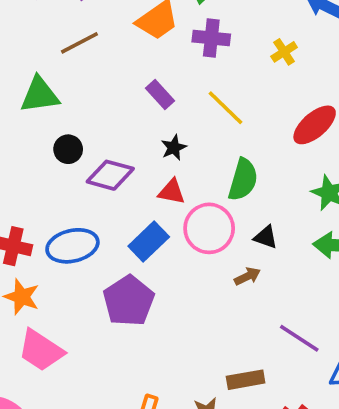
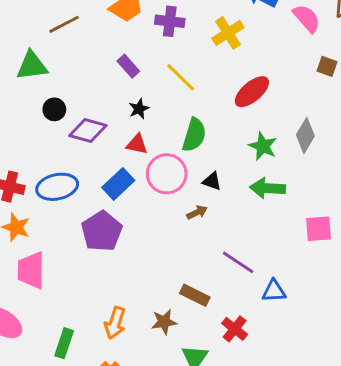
yellow cross: (284, 52) -> (228, 33), size x1.5
pink trapezoid: (41, 350) -> (31, 270), turned 57
brown rectangle: (246, 380) -> (195, 295), turned 36

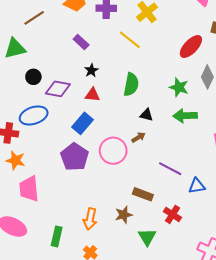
yellow line: (181, 77) -> (130, 40), moved
red ellipse: (252, 92) -> (191, 47), moved
pink circle: (167, 174) -> (113, 151), moved
blue ellipse: (57, 187) -> (34, 115), moved

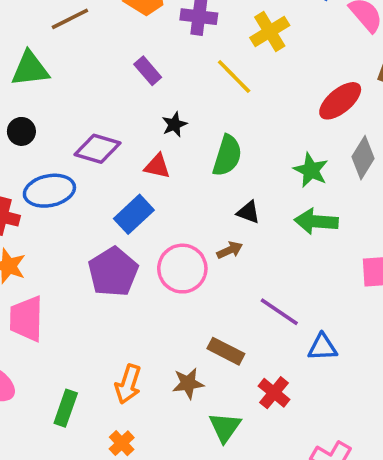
black star: (91, 70) -> (174, 124), moved
black circle: (33, 77) -> (21, 131), moved

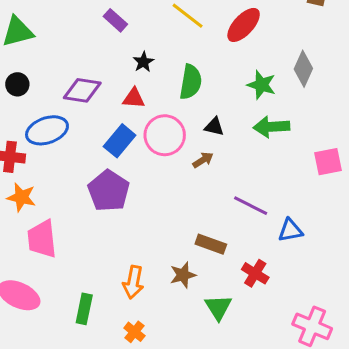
red ellipse: (340, 101) -> (244, 25), moved
pink circle: (182, 269) -> (165, 135), moved

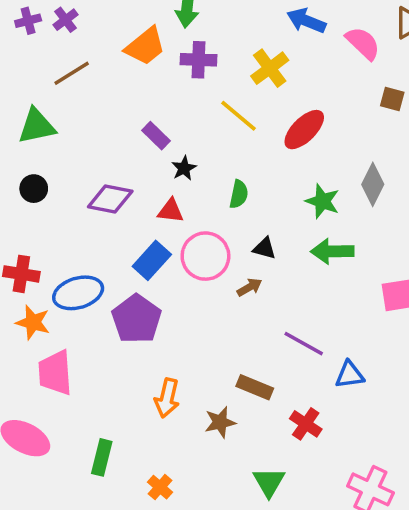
purple rectangle: (115, 20) -> (156, 136), moved
green semicircle: (191, 82) -> (239, 194), size x0.7
blue ellipse: (47, 130) -> (78, 293), moved
orange arrow: (133, 282) -> (167, 398), moved
green triangle: (218, 307) -> (269, 482), moved

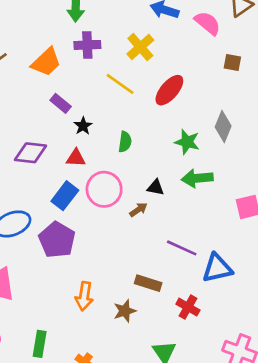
orange trapezoid: (145, 46) -> (46, 62), moved
black triangle: (264, 248) -> (156, 187), moved
blue triangle: (349, 375) -> (217, 268), size x1.4

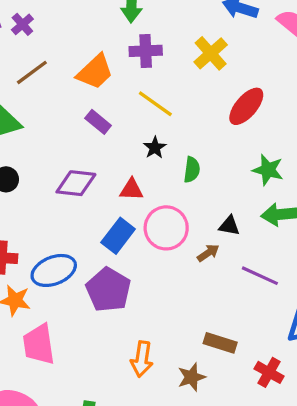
yellow line: (120, 84) -> (155, 104), moved
purple rectangle: (61, 103) -> (98, 122), moved
black star: (83, 126) -> (155, 148), moved
purple line: (182, 248) -> (260, 276), moved

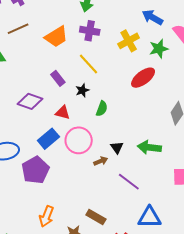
purple rectangle: (98, 122) -> (58, 78), moved
green star: (268, 170) -> (159, 49), moved, turned 30
black triangle: (229, 226) -> (117, 147), turned 32

